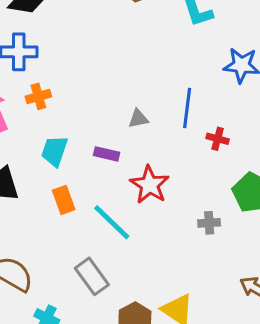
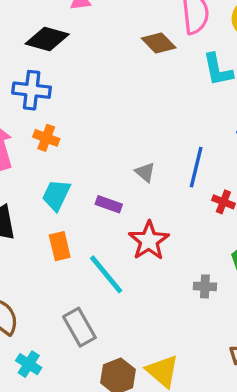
orange cross: (38, 96) -> (46, 138), turned 30
gray triangle: (138, 119) -> (145, 172), turned 45

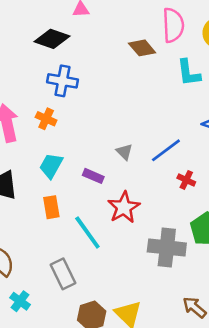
blue cross: (32, 90) -> (62, 81), moved
blue line: (196, 167) -> (166, 150), turned 36
gray cross: (205, 286) -> (167, 247), size x2.0

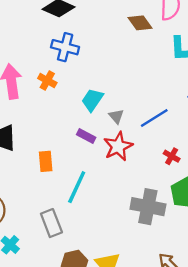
cyan trapezoid: (51, 166) -> (92, 100), moved
red cross: (186, 180) -> (172, 156), moved
red star: (124, 207) -> (118, 146), moved
cyan line: (87, 233) -> (77, 187), turned 56

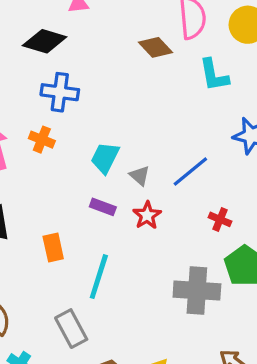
red star: (118, 146) -> (147, 215), size x0.7

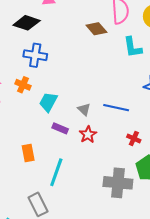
cyan trapezoid: (105, 158) -> (48, 102), moved
blue line: (190, 171) -> (116, 108), turned 50

